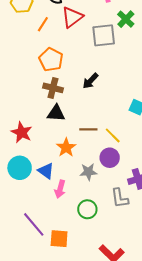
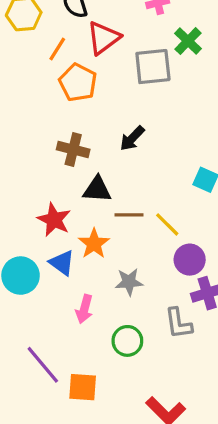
orange pentagon: (51, 60) -> (78, 83), moved
black triangle: (56, 113) -> (97, 189), moved
red star: (22, 132) -> (54, 220), moved
purple circle: (110, 158) -> (190, 260), moved
blue triangle: (46, 171) -> (62, 263), moved

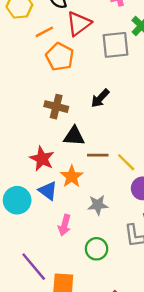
orange line: (57, 49) -> (44, 32), turned 30

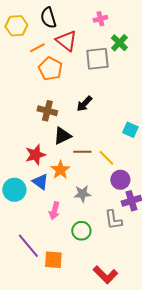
red triangle: (79, 24) -> (66, 41), turned -45
black triangle: (74, 136) -> (62, 136), turned -30
red star: (42, 159) -> (35, 155), turned 30

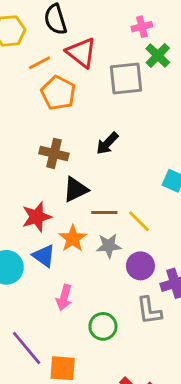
pink cross: (100, 19) -> (142, 27), moved
purple circle: (120, 180) -> (140, 266), moved
gray star: (82, 194) -> (109, 246), moved

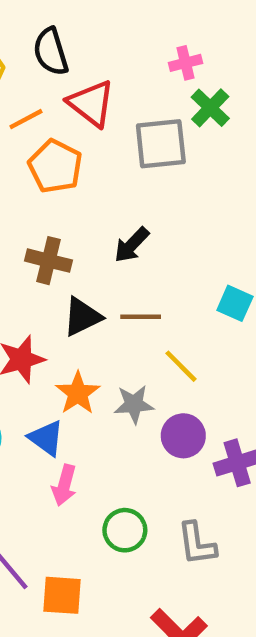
brown line: (104, 213) -> (141, 317), moved
blue triangle: (44, 256) -> (46, 438), moved
gray L-shape: (149, 311) -> (197, 544), moved

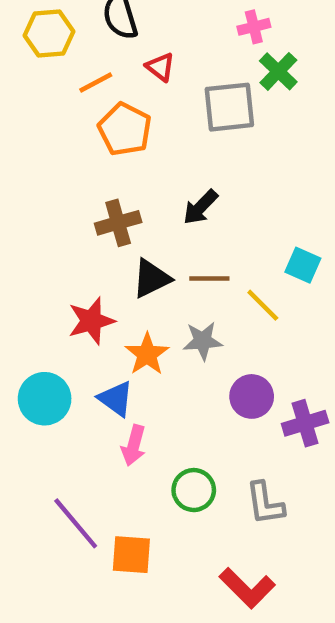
red triangle: (91, 103) -> (160, 67), size x0.6
brown cross: (48, 261) -> (118, 223), turned -30
yellow line: (181, 366) -> (263, 305), moved
gray star: (134, 404) -> (203, 341), moved

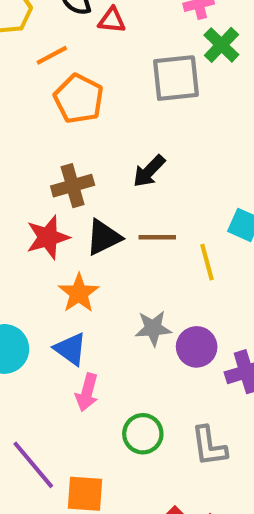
red triangle: (160, 67) -> (112, 20), moved, turned -32
yellow line: (263, 305) -> (207, 262), turned 30
red star: (91, 321) -> (48, 237), moved
gray star: (203, 341) -> (153, 328), moved
orange star: (147, 354) -> (79, 293), moved

